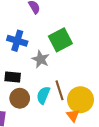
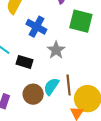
green square: (60, 40) -> (81, 21), moved, turned 30
brown circle: (20, 98) -> (33, 94), moved

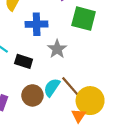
blue cross: (36, 27) -> (37, 24), turned -30
brown line: (69, 85) -> (70, 86), turned -36

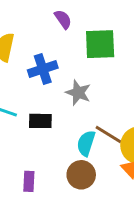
brown circle: (32, 95) -> (81, 175), moved

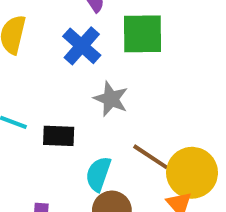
blue cross: (43, 69) -> (82, 46), moved, turned -32
cyan semicircle: (86, 143) -> (98, 174), moved

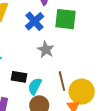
black rectangle: (59, 136) -> (19, 77), moved
brown line: (151, 157) -> (62, 81), turned 36

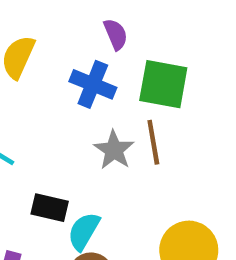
blue cross: (34, 21) -> (93, 84), turned -30
brown line: (62, 81) -> (153, 142), moved

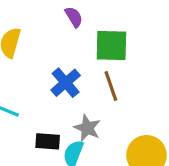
blue cross: (93, 84) -> (66, 83), moved, turned 36
gray star: (114, 150) -> (87, 128), moved

